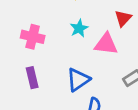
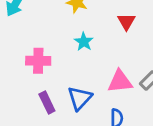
pink triangle: (106, 44) -> (120, 81), moved
blue triangle: (78, 80) -> (80, 98), moved

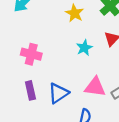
cyan star: (84, 42) -> (84, 48), moved

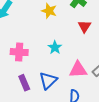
cyan star: (84, 48) -> (55, 47), moved

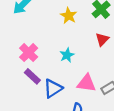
pink cross: (19, 52) -> (29, 53), turned 30
purple rectangle: (24, 83) -> (32, 76), moved, turned -35

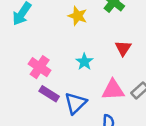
red triangle: (102, 39) -> (123, 48), moved

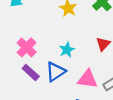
blue triangle: (75, 103) -> (55, 72), moved

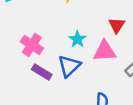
pink triangle: (88, 79) -> (105, 51), moved

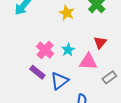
pink cross: (32, 45) -> (45, 50), moved
blue triangle: (69, 66) -> (59, 81), moved

